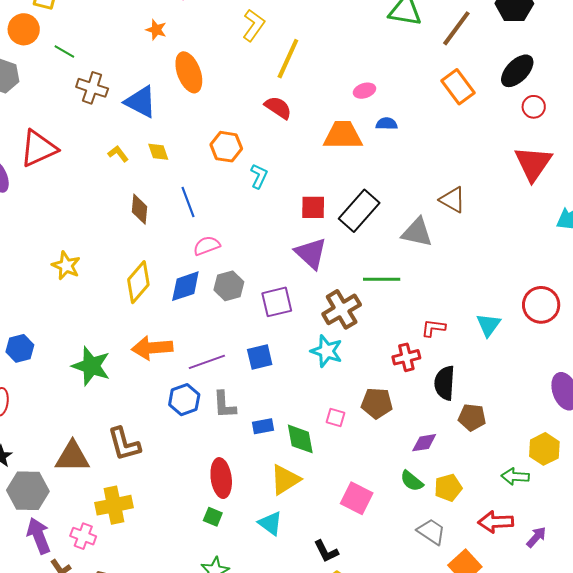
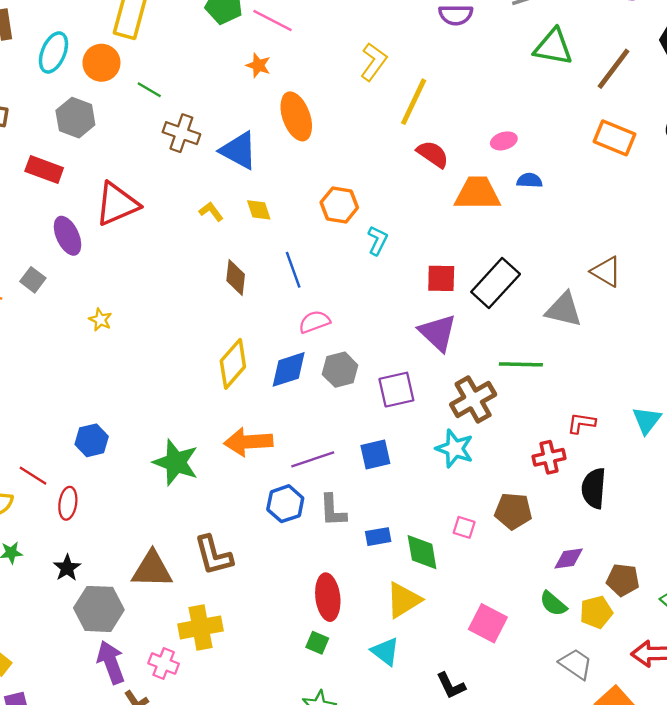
orange rectangle: (458, 87) -> (614, 138), turned -32
red semicircle: (278, 108) -> (433, 154), moved
yellow star: (66, 266) -> (100, 320), moved, size x0.7
brown pentagon: (472, 417) -> (623, 580), moved

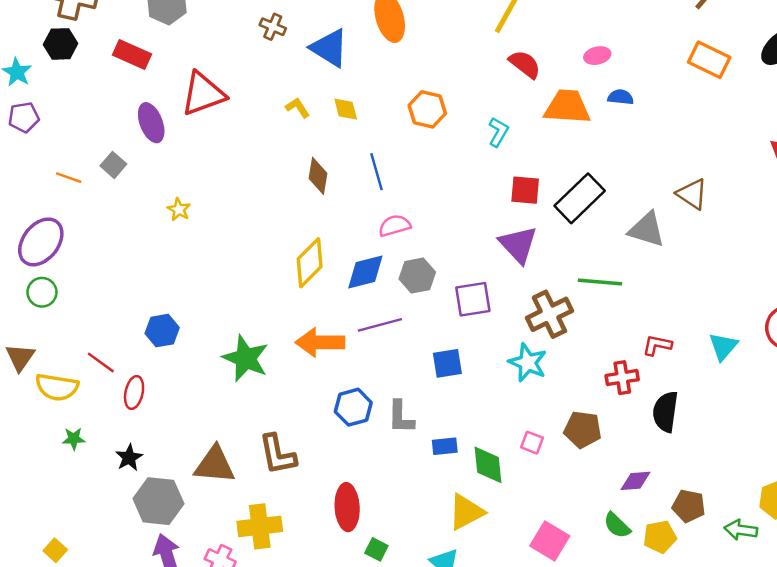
brown cross: (181, 133) -> (273, 27), size x0.7
cyan L-shape: (378, 240) -> (498, 132), moved
purple line: (313, 459) -> (380, 325), moved
red ellipse: (328, 597) -> (347, 507), moved

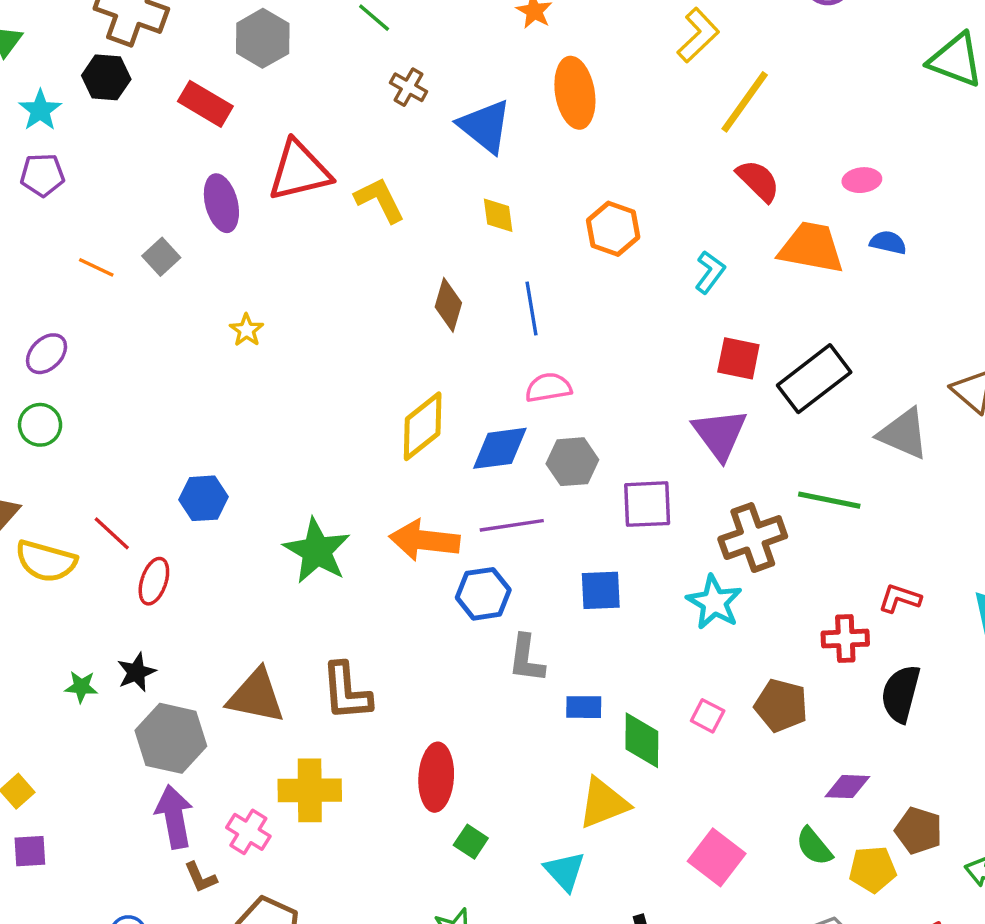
yellow L-shape: (298, 108) -> (380, 200), moved, size x1.5
purple ellipse: (41, 242) -> (47, 354), size x0.6
blue hexagon: (353, 407) -> (483, 594), moved
green star: (74, 439) -> (81, 687), moved

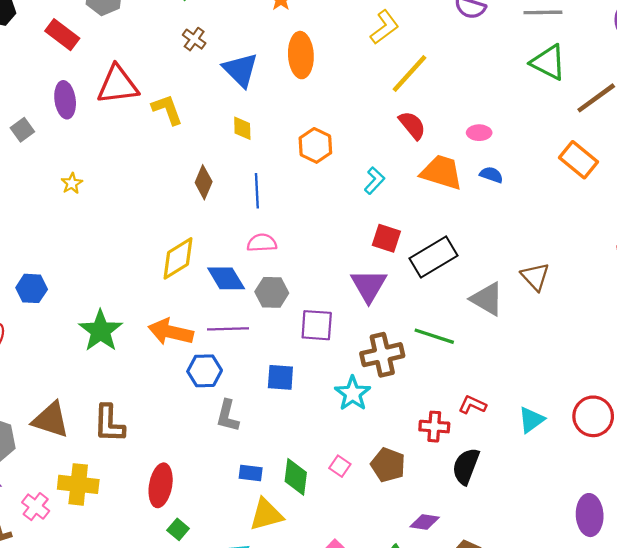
blue diamond: (500, 448) -> (226, 278), turned 60
blue rectangle: (584, 707) -> (251, 473), moved

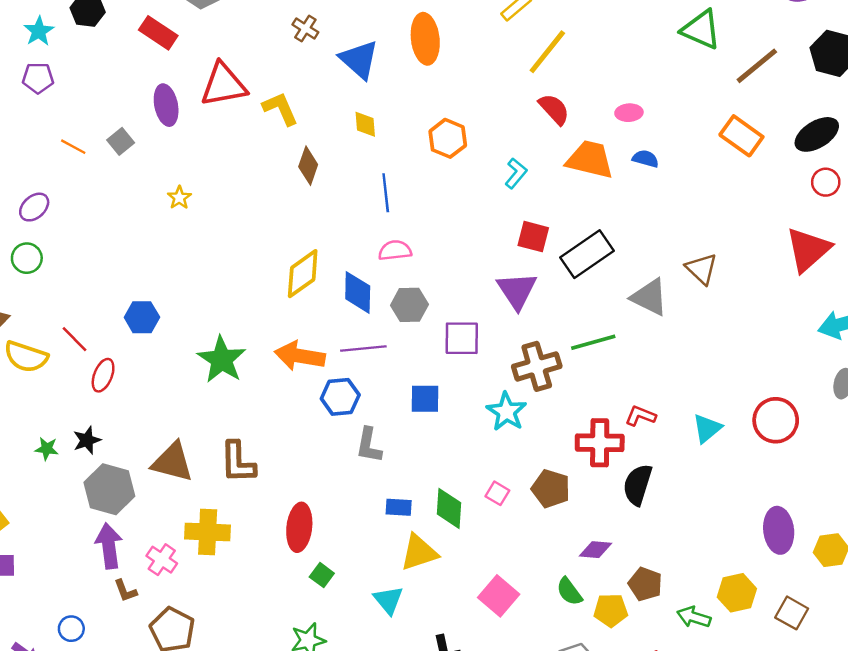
brown diamond: (204, 182) -> (308, 166), moved
blue diamond: (226, 278) -> (358, 292), turned 36
green line: (434, 336) -> (593, 342), turned -30
red cross: (434, 427) -> (600, 443), size x1.4

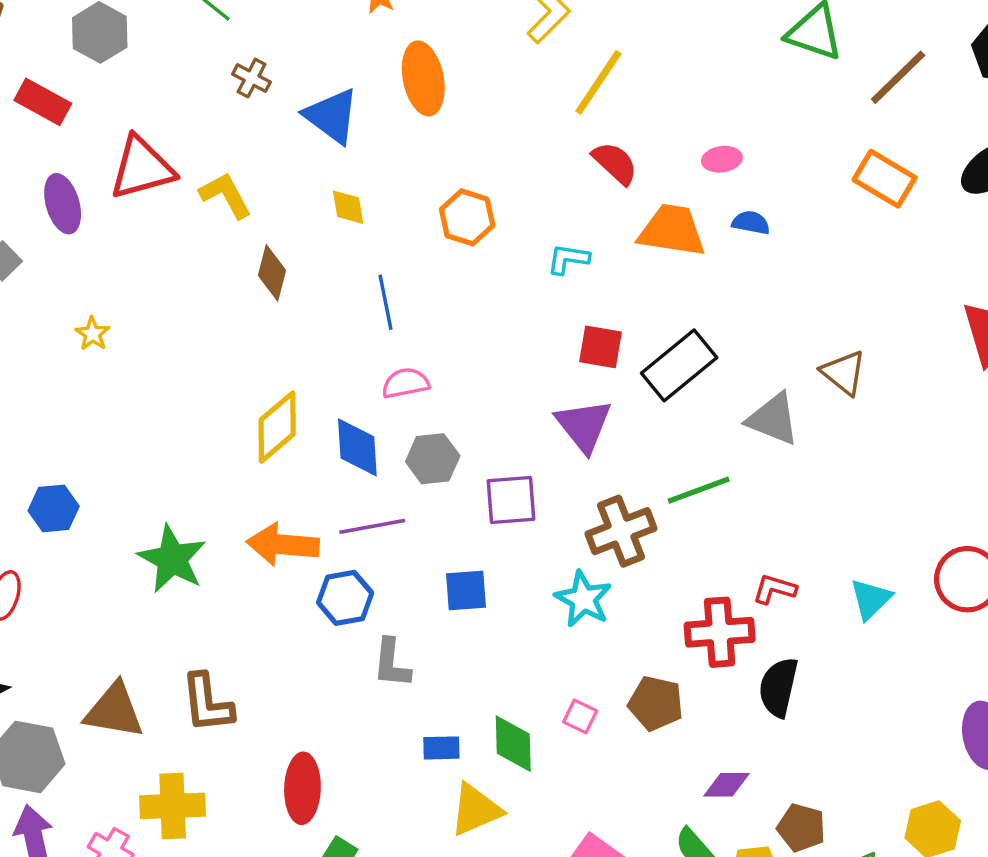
cyan L-shape: (516, 173) -> (568, 259), turned -116

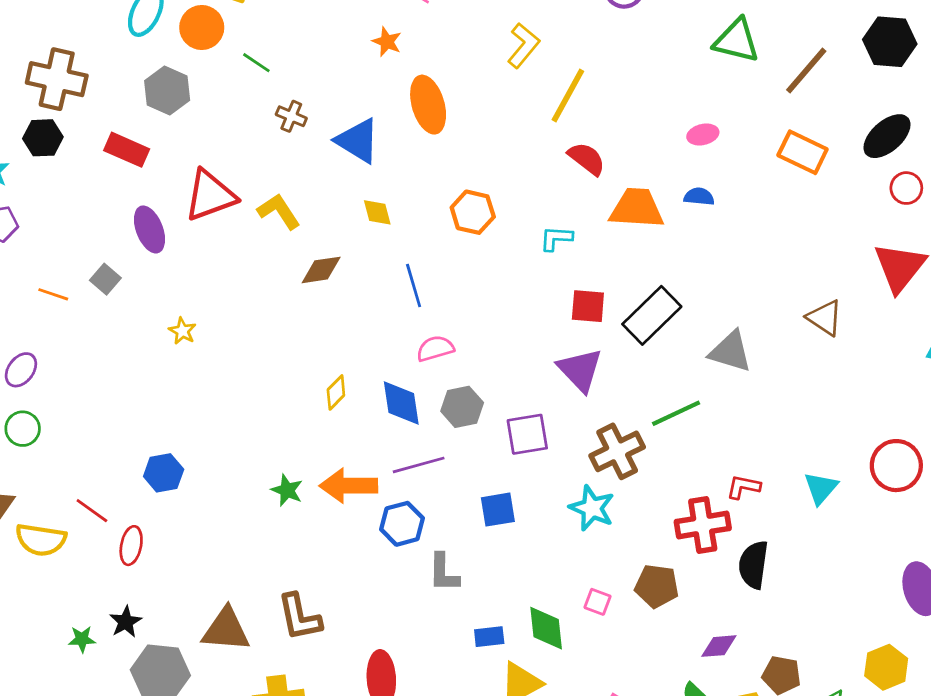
pink ellipse: (722, 159) -> (703, 134), moved
brown diamond: (272, 273) -> (321, 270), turned 72
brown triangle: (844, 373) -> (825, 318), moved
yellow diamond: (277, 427) -> (336, 392), size x0.6
green star: (172, 559) -> (287, 490), moved, size x0.6

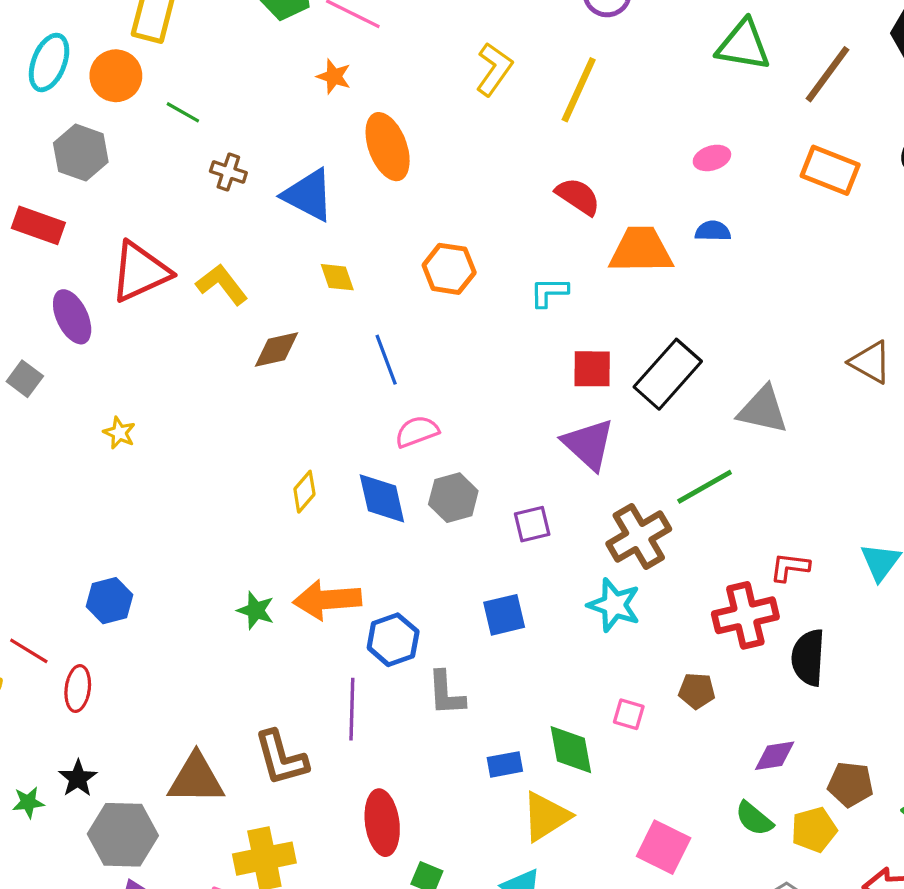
yellow line: (568, 95) -> (579, 90), moved
purple square: (527, 434) -> (532, 524), size x0.7
purple line: (419, 465) -> (352, 709), moved, turned -69
brown pentagon: (657, 586) -> (697, 691), size x0.7

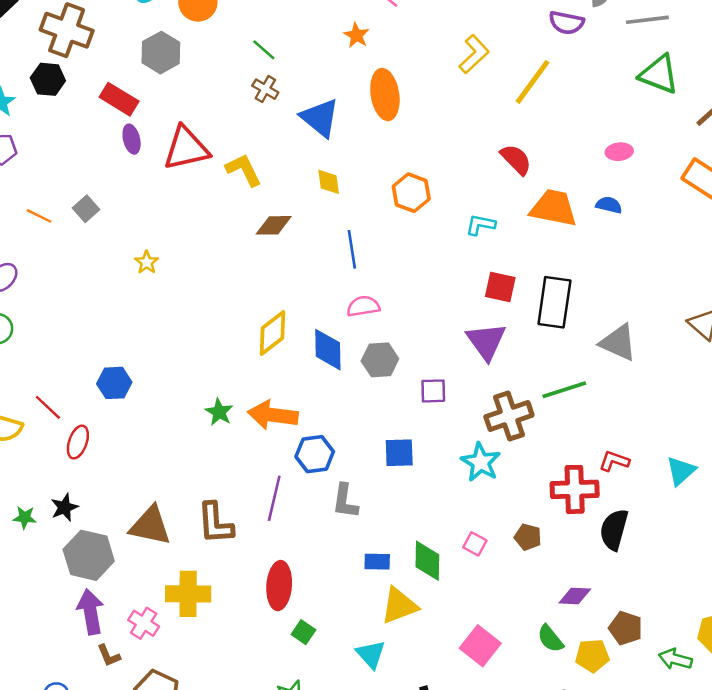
green line: (183, 112) -> (264, 50), moved
purple ellipse: (72, 317) -> (132, 139), moved, size x0.7
black rectangle: (668, 374) -> (554, 302), turned -45
yellow diamond: (304, 492) -> (272, 333), size x1.5

